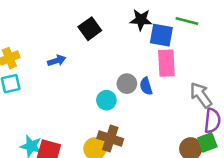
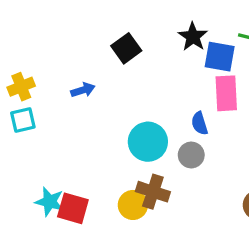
black star: (141, 20) -> (193, 37), turned 30
gray circle: (127, 84) -> (191, 155), moved
cyan circle: (106, 100) -> (148, 142), size x1.5

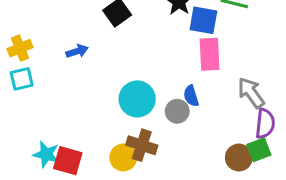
blue semicircle: (200, 123) -> (191, 96), moved

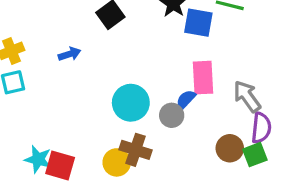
pink rectangle: (210, 54) -> (203, 78), moved
blue semicircle: (191, 96) -> (186, 100), turned 60
brown circle: (239, 158) -> (230, 148), moved

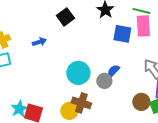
blue square: (198, 23) -> (122, 34), moved
pink rectangle: (203, 78) -> (143, 26), moved
cyan star: (38, 159) -> (19, 109), turned 30

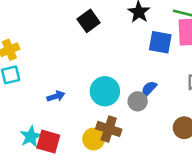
blue arrow: (39, 42) -> (56, 96), moved

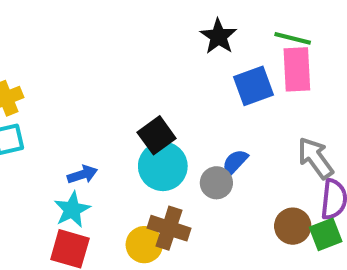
black square: (89, 21) -> (157, 135), moved
blue square: (160, 42) -> (254, 86), turned -30
cyan star: (31, 137) -> (72, 210), moved

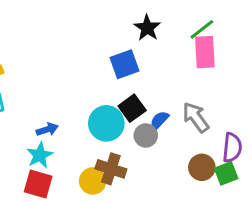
green line: (293, 38) -> (202, 29), turned -52
blue square: (254, 86) -> (125, 64), moved
black square: (157, 135) -> (132, 108), moved
gray arrow: (315, 158) -> (196, 117), moved

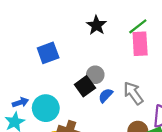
blue square: (125, 64) -> (48, 53), moved
cyan circle: (106, 123) -> (46, 108), moved
gray circle: (146, 135) -> (95, 75), moved

